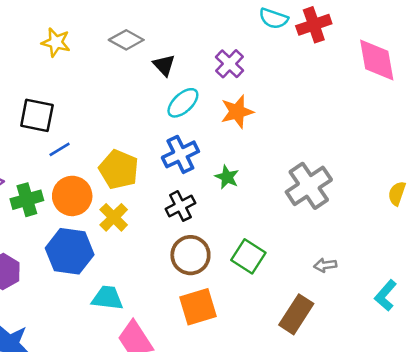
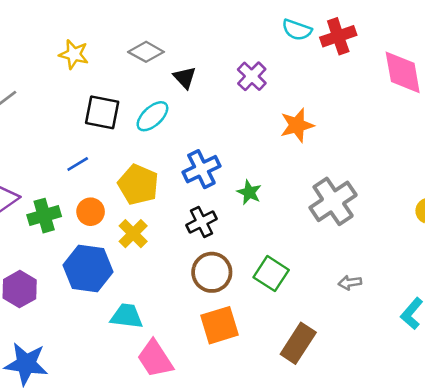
cyan ellipse: (183, 103) -> (152, 116), moved
orange star: (237, 112) -> (297, 125), moved
black square: (37, 115) -> (102, 112), moved
orange circle: (72, 196) -> (91, 212), size x0.7
brown rectangle: (296, 314) -> (298, 343), moved

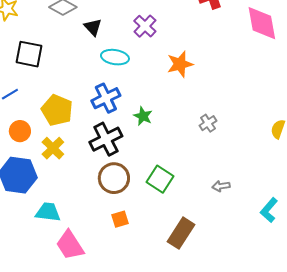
cyan ellipse: (152, 116) -> (115, 57), moved, turned 52
gray cross: (333, 201) -> (208, 123), size x0.5
black cross: (201, 222) -> (106, 139), size x1.4
orange square: (220, 325) -> (120, 219), size x0.6

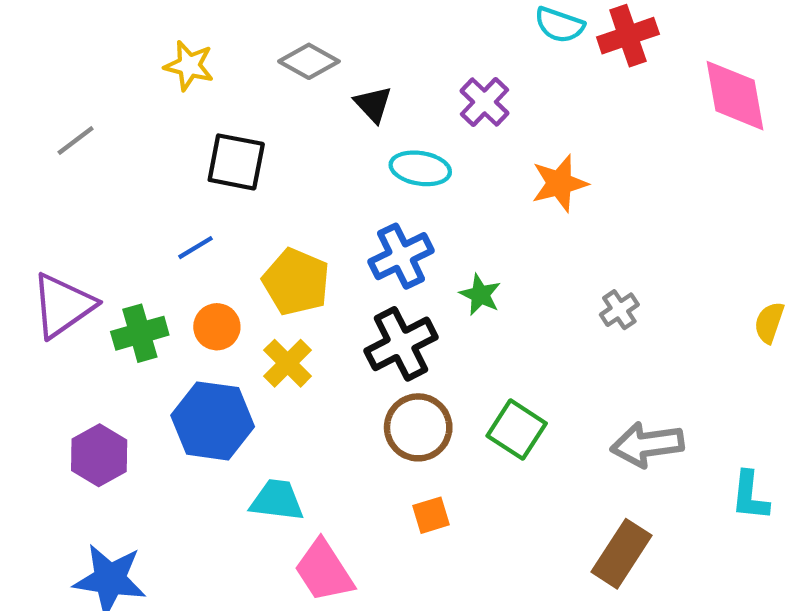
gray arrow: (221, 186) -> (647, 445), size x1.8
cyan L-shape: (269, 210) -> (750, 496), turned -35
brown rectangle: (181, 233) -> (622, 554), moved

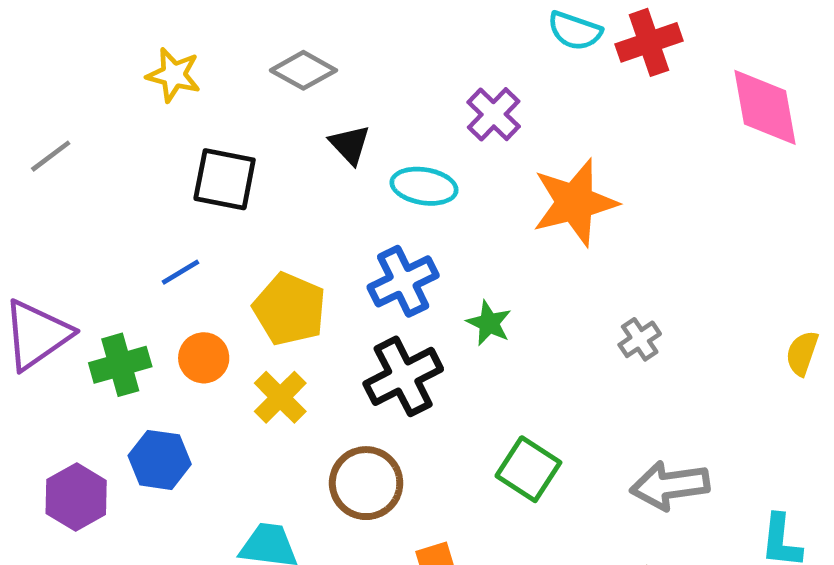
black triangle: (373, 104) -> (350, 144), moved
orange star: (559, 183) -> (575, 202), size x1.4
blue hexagon: (213, 421) -> (160, 460), moved, size x0.7
brown circle: (418, 427) -> (366, 483), moved

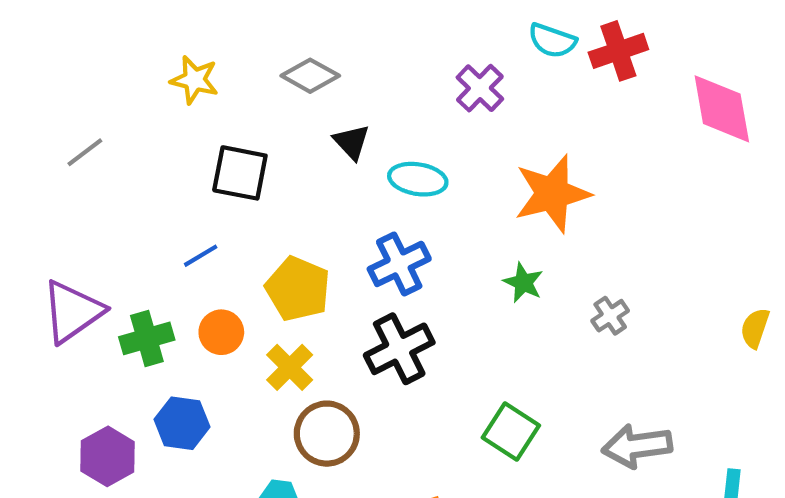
purple cross: (494, 114) -> (480, 88), moved
green star: (489, 323) -> (523, 283), moved
brown circle: (366, 483) -> (327, 434), moved

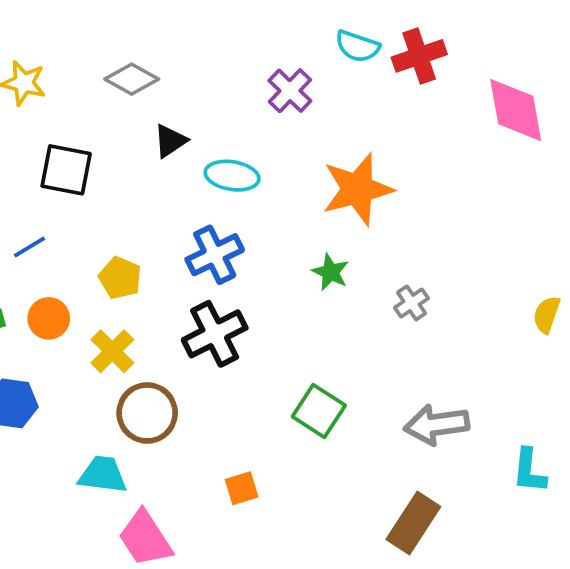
black triangle: (352, 142) -> (170, 141), turned 39
yellow pentagon: (298, 289) -> (120, 278), size x0.7

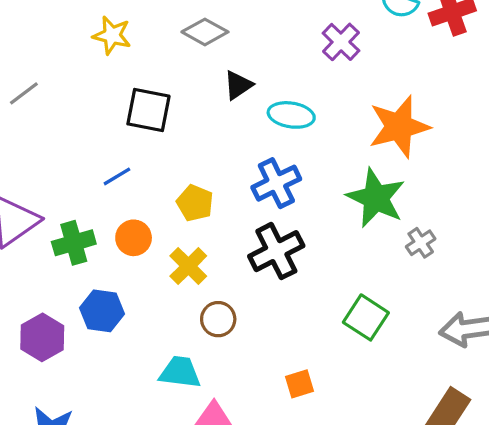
green star: (330, 272) -> (376, 198), size x1.8
gray cross: (411, 303) -> (421, 243), moved
brown circle: (147, 413) -> (218, 319), size x0.7

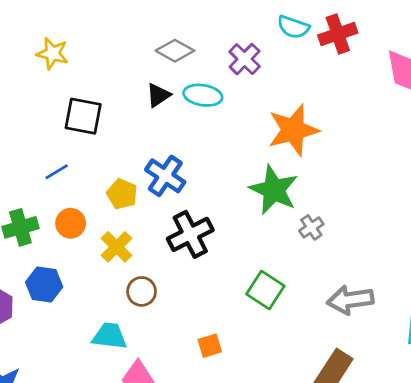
gray diamond: (205, 32) -> (175, 51), moved
cyan ellipse: (291, 115) -> (203, 95), moved
blue cross: (276, 183) -> (165, 176), moved, turned -30

